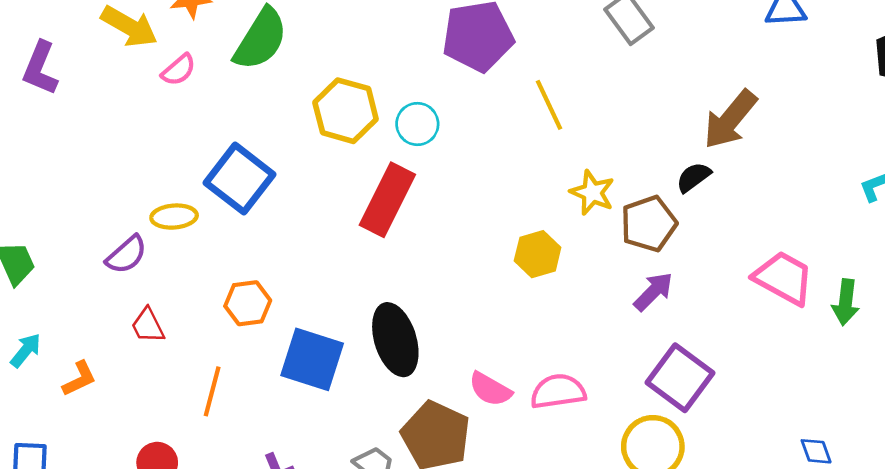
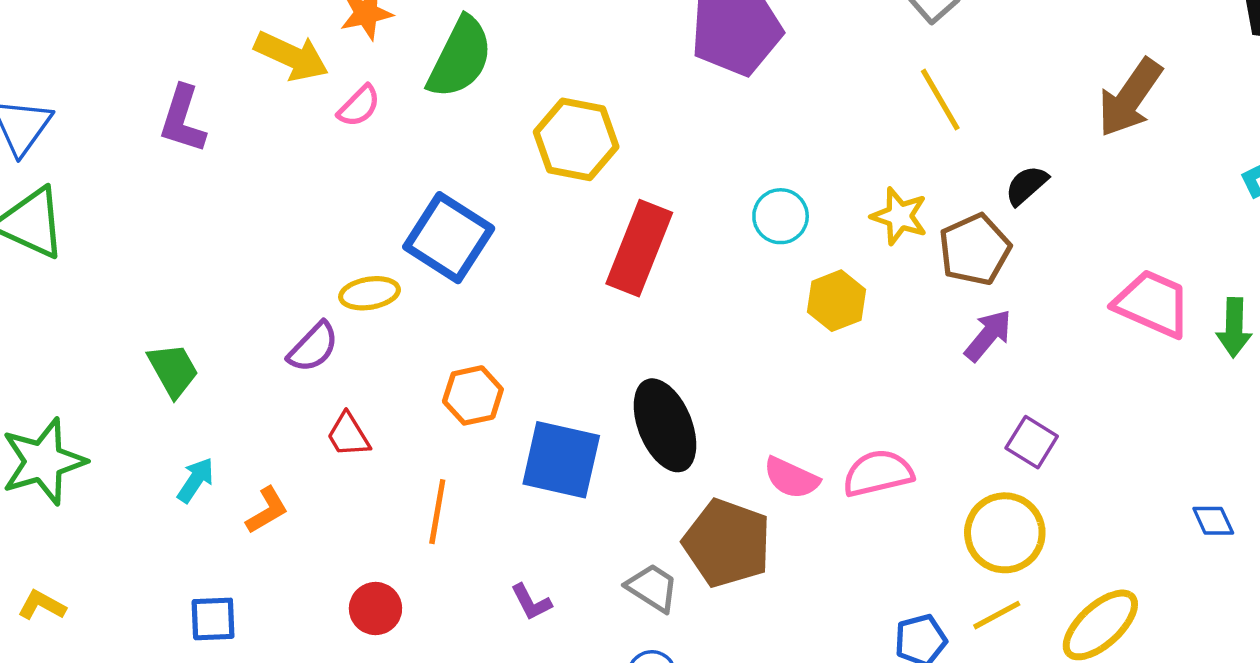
yellow line: (549, 105) -> (940, 100), moved
brown arrow: (730, 120) -> (1130, 98), moved
cyan circle: (417, 124) -> (781, 216), moved
purple square: (680, 378) -> (1032, 442), size x0.6

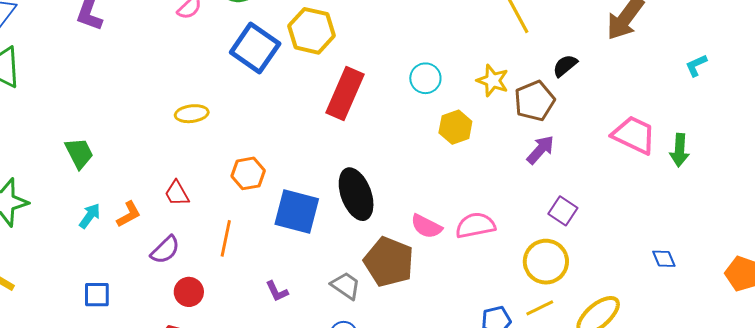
blue square: (449, 238) -> (255, 48), moved
purple semicircle: (313, 347) -> (165, 250), moved
orange L-shape: (267, 510) -> (129, 214), moved

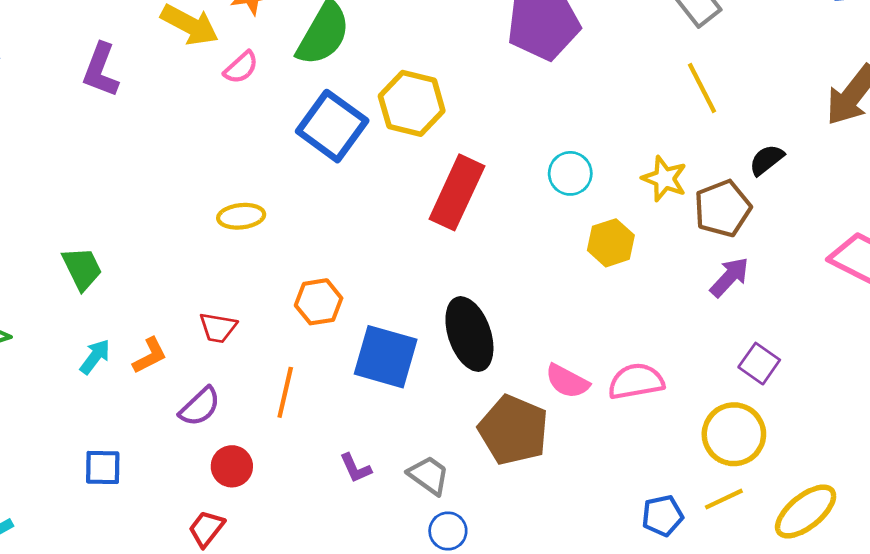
red trapezoid: (177, 193) -> (218, 328), turned -52
gray trapezoid: (346, 286) -> (429, 475), moved

